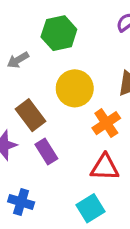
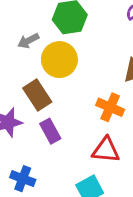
yellow circle: (75, 88) -> (59, 60), moved
orange cross: (106, 123) -> (110, 107), turned -36

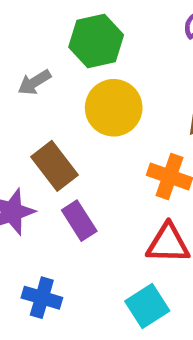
yellow circle: (59, 60) -> (114, 108), moved

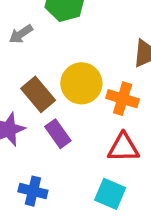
yellow circle: (114, 108) -> (81, 83), moved
cyan square: (147, 306) -> (110, 194), turned -32

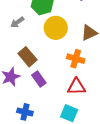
yellow circle: (81, 83) -> (56, 28), moved

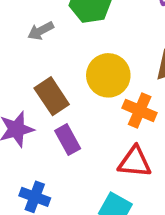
yellow circle: (56, 28) -> (108, 75), moved

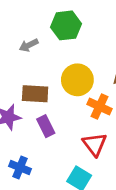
brown rectangle: (52, 96) -> (35, 94), turned -55
red triangle: (135, 162) -> (95, 144), turned 45

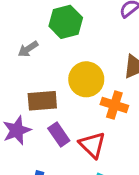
red triangle: (95, 144) -> (92, 145), moved

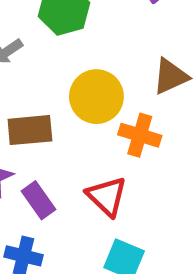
purple rectangle: (59, 134) -> (39, 200), moved

